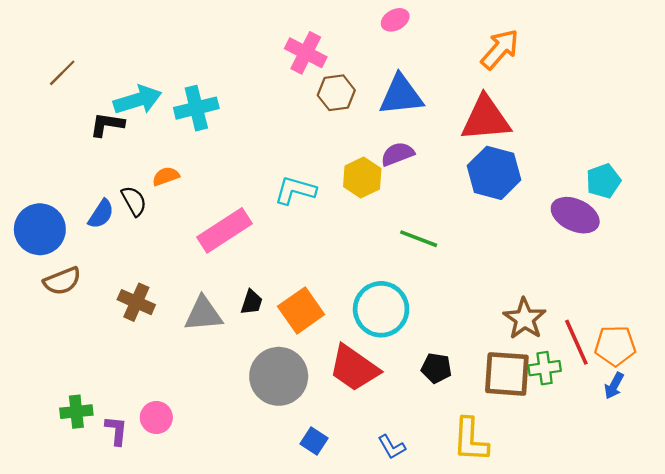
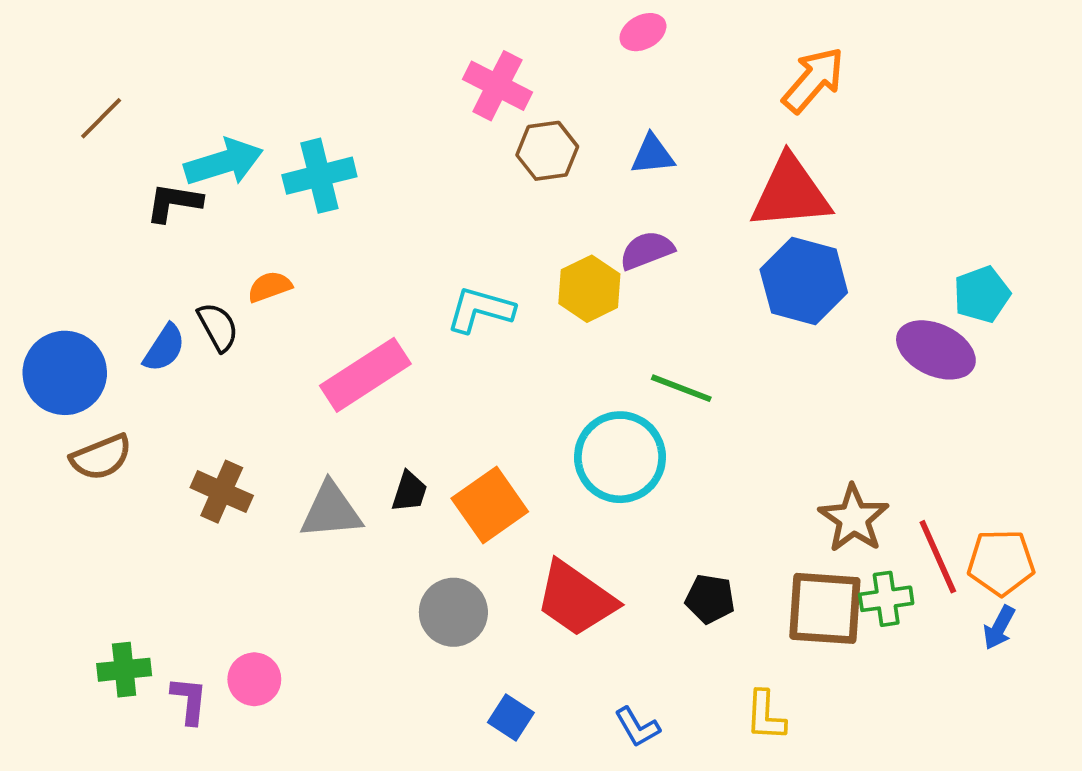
blue triangle: (401, 95) -> (653, 155), size x0.6
cyan circle: (381, 309) -> (620, 457), moved
gray circle: (279, 376) -> (453, 612), size x0.7
yellow L-shape: (470, 440) -> (766, 716), size x0.7

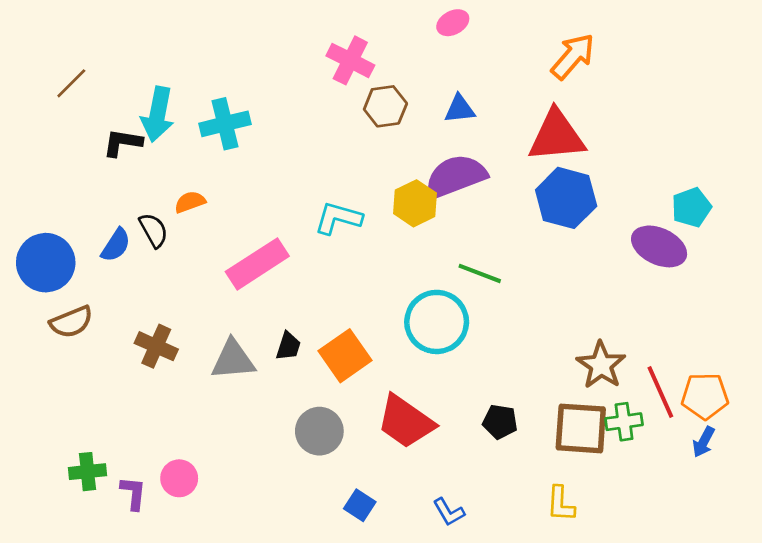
cyan arrow: (224, 162) -> (158, 114), turned 118
purple semicircle: (647, 250) -> (455, 176), size x1.6
yellow L-shape: (766, 716) -> (561, 504), moved

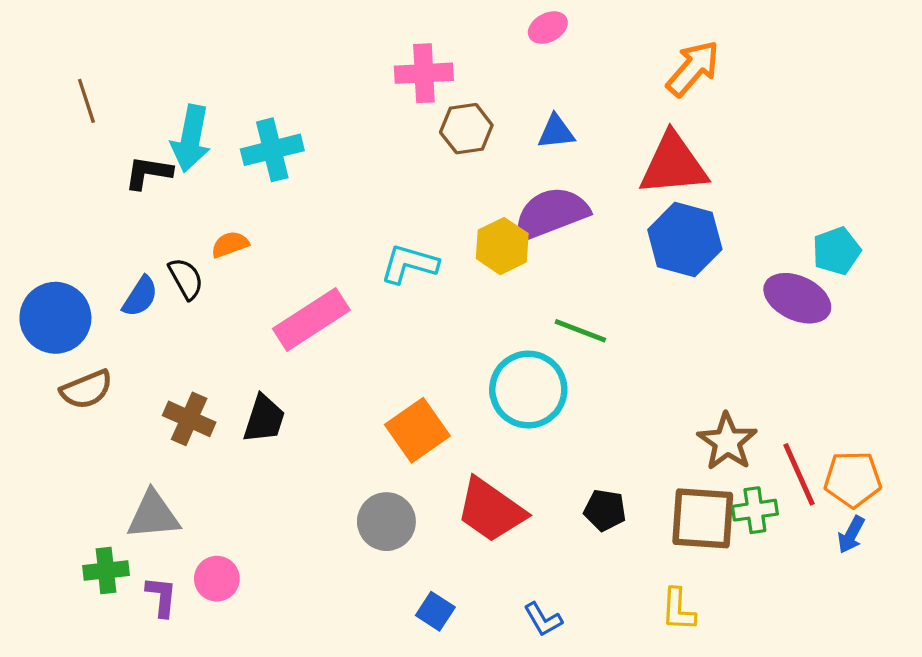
pink cross: (350, 60) -> (424, 73), turned -30
brown line: (71, 83) -> (86, 101), turned -63
black trapezoid: (288, 346) -> (264, 419), moved, size x1.4
gray triangle: (233, 360) -> (153, 515), moved

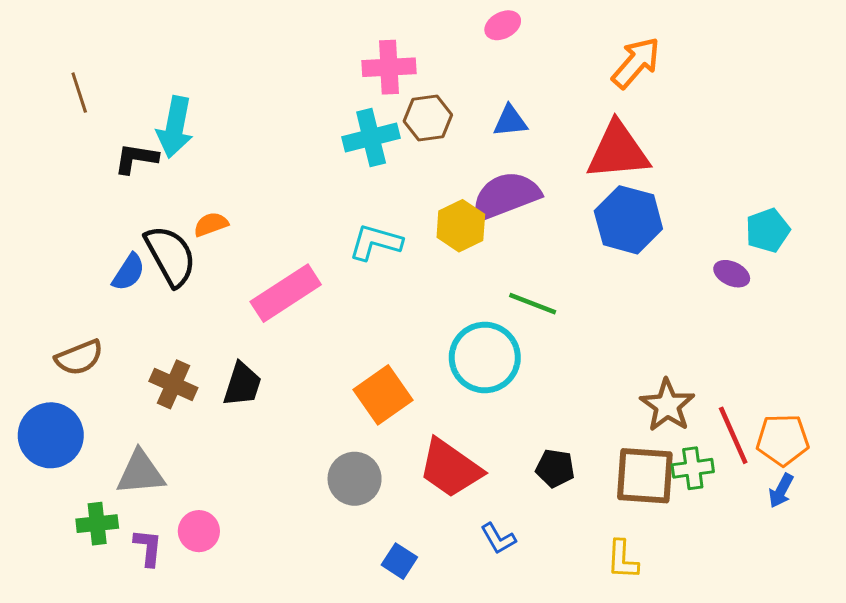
cyan cross: (272, 150) -> (371, 138), moved
black semicircle: (186, 279) -> (170, 256), size x1.6
purple ellipse: (797, 298) -> (732, 274), size x0.6
blue circle: (55, 318) -> (51, 435), moved
blue L-shape: (543, 619) -> (498, 539), moved

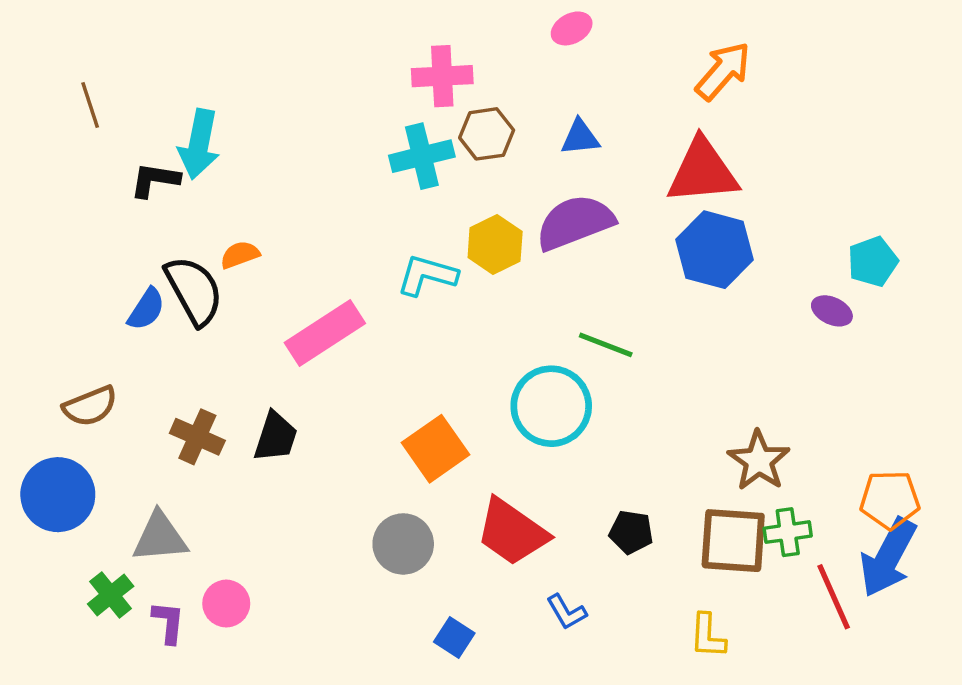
yellow hexagon: (461, 226) -> (495, 245), moved
red line: (733, 435) -> (834, 597), moved
blue arrow: (781, 491) -> (888, 558), size x2.0
green cross: (97, 524) -> (111, 595), turned -33

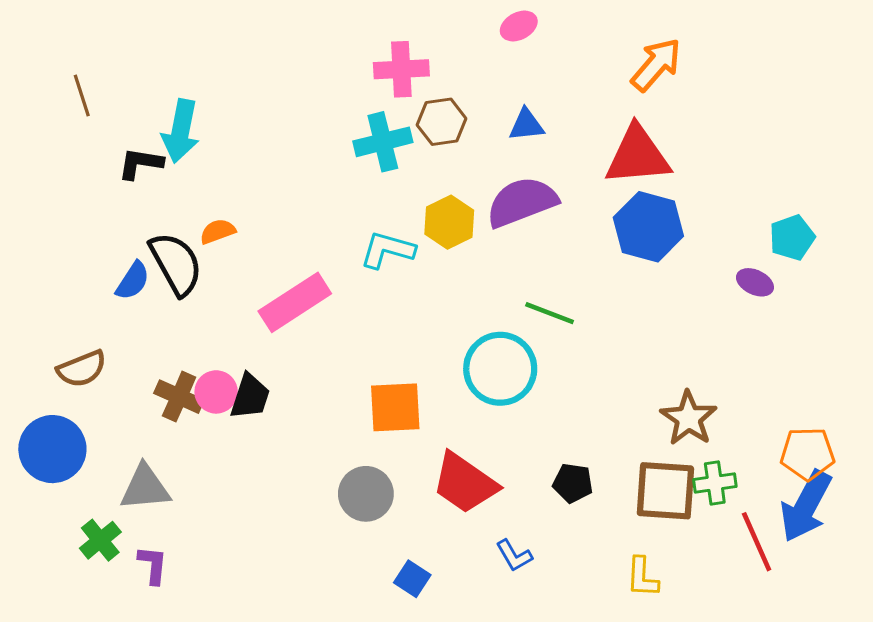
orange square: (436, 449) -> (395, 407), turned 32
pink circle: (226, 604) -> (216, 392), moved

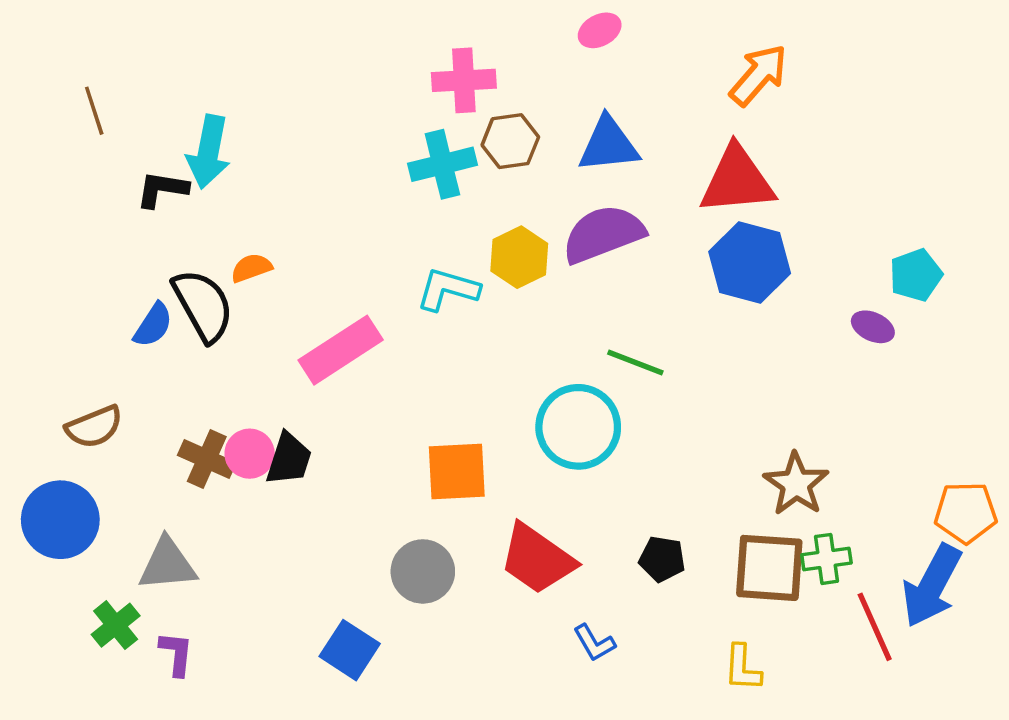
blue triangle: (526, 125) -> (609, 145), size x1.5
orange pentagon: (807, 454) -> (966, 513), moved
blue square: (412, 579) -> (350, 650), moved, size x1.4

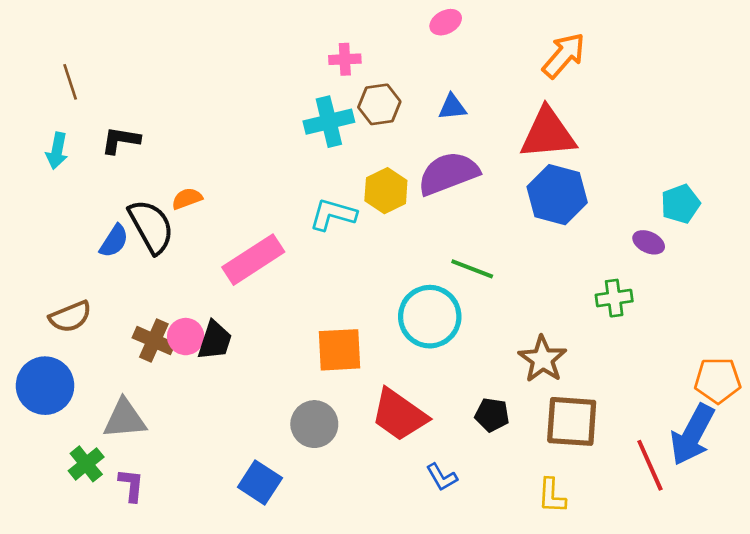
pink cross: (464, 80) -> (345, 59), size x0.7
blue triangle: (609, 145) -> (452, 107), size x0.6
cyan arrow: (209, 152) -> (57, 151), moved, size x0.7
brown star: (796, 484) -> (542, 359), moved
green cross: (826, 559) -> (614, 298), moved

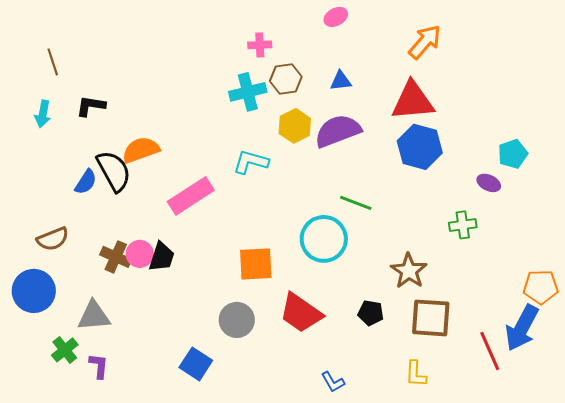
yellow hexagon: (386, 191) -> (295, 126), moved
orange semicircle: (187, 199) -> (141, 150), size x1.6
blue L-shape: (442, 477) -> (333, 382), moved

